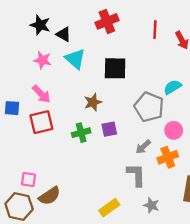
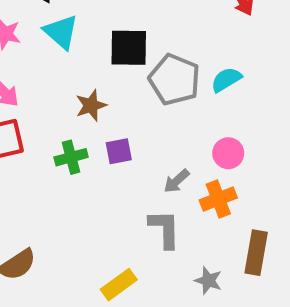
gray pentagon: (149, 107) -> (175, 80), moved
gray star: (151, 205) -> (208, 281), moved

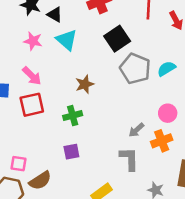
black square: (129, 48) -> (117, 39), moved, turned -35
purple square: (119, 151) -> (71, 152), moved

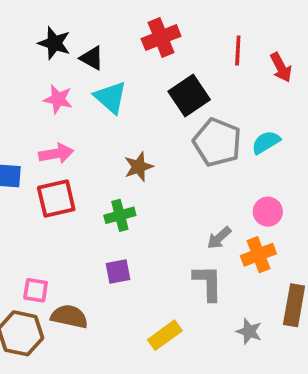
pink arrow: (32, 76) -> (56, 154), turned -55
brown semicircle: (40, 180) -> (69, 316), turned -135

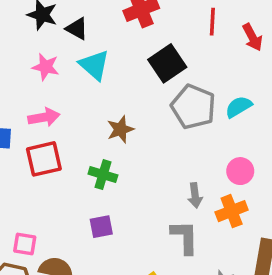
green cross: (120, 215) -> (103, 175), turned 32
gray arrow: (219, 238) -> (195, 195), turned -55

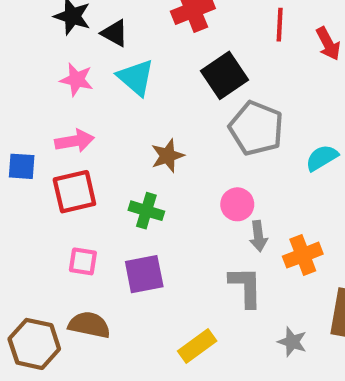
cyan semicircle: (239, 107) -> (322, 158), moved
pink circle: (240, 171) -> (237, 204), moved
purple square: (101, 227) -> (144, 274), size x1.4
pink square: (25, 244) -> (83, 261), moved

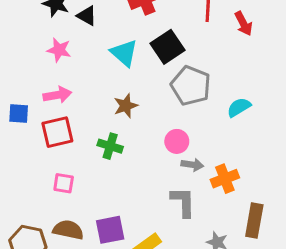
cyan triangle: (136, 78) -> (124, 53), moved
gray arrow: (258, 236) -> (192, 165), turned -75
purple square: (144, 274) -> (110, 230), moved

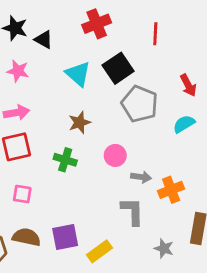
red arrow: (243, 24) -> (188, 85), moved
pink circle: (177, 141) -> (115, 155), moved

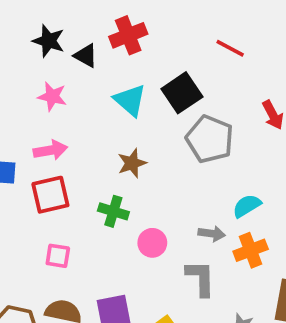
red cross: (97, 24) -> (128, 35), moved
red line: (155, 34) -> (230, 48), turned -65
cyan semicircle: (184, 124) -> (247, 206), moved
pink circle: (115, 155) -> (152, 243), moved

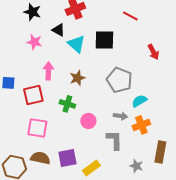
black triangle: (86, 56) -> (58, 30), moved
black square: (182, 93) -> (104, 40), turned 35
gray pentagon: (210, 139) -> (119, 80), moved
pink arrow: (50, 150) -> (48, 71), moved, turned -78
pink square: (58, 256) -> (37, 128), size x1.5

